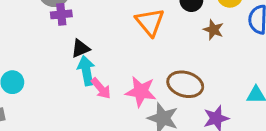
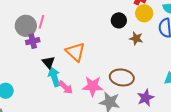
orange triangle: (150, 22) -> (75, 52), moved
black triangle: (80, 48) -> (48, 62), turned -40

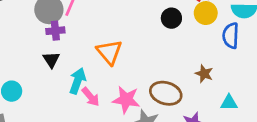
brown star: (136, 38) -> (204, 74), moved
black triangle: (48, 62) -> (51, 60), moved
cyan arrow: (54, 77) -> (78, 81), turned 30

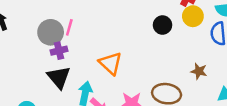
black triangle: (51, 60) -> (59, 77), size x1.5

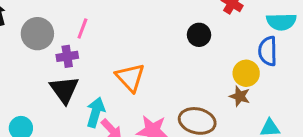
yellow circle: (193, 16) -> (246, 73), moved
gray circle: (51, 32) -> (37, 34), moved

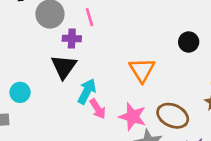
pink line: (82, 28) -> (90, 17), turned -48
orange triangle: (130, 77) -> (142, 70), moved

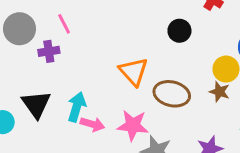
black triangle: (64, 67) -> (36, 104), moved
pink arrow: (98, 109) -> (92, 124), turned -30
brown ellipse: (173, 116) -> (172, 94), moved

